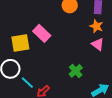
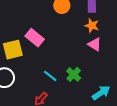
cyan line: (27, 83) -> (50, 76), moved

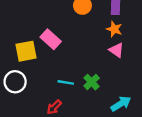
cyan line: (50, 76) -> (66, 82), turned -32

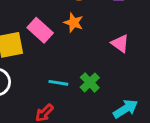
orange star: (114, 29) -> (74, 23), moved

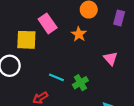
pink rectangle: (40, 30) -> (48, 23), moved

